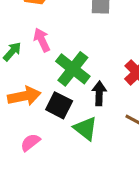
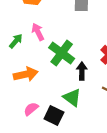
black square: (59, 105) -> (54, 115), moved

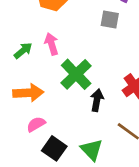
green triangle: (72, 98) -> (92, 150), moved
pink semicircle: (31, 109) -> (36, 124), moved

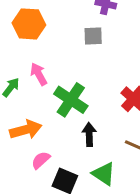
black arrow: (97, 100) -> (89, 134), moved

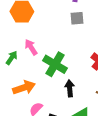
gray square: (93, 36) -> (77, 18), moved

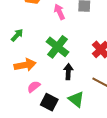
pink arrow: (31, 47) -> (59, 12), moved

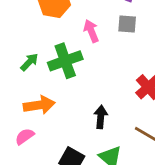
green cross: (58, 47) -> (65, 61), moved, turned 30
pink semicircle: (34, 87) -> (25, 136), moved

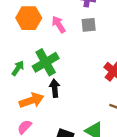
pink arrow: (91, 31) -> (59, 24), moved
black arrow: (101, 117) -> (55, 88), moved

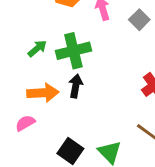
gray square: (89, 25) -> (139, 20), turned 35

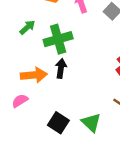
green arrow: (37, 48) -> (27, 27), moved

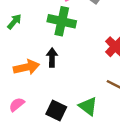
green cross: (58, 39) -> (62, 21), moved, turned 36
pink semicircle: (20, 101) -> (17, 105), moved

